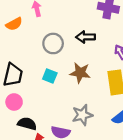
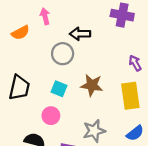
black arrow: (86, 37) -> (80, 34), moved
pink circle: (14, 102) -> (51, 116), moved

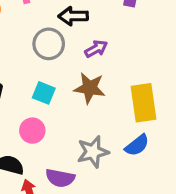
purple arrow: (135, 63) -> (96, 49), moved, turned 91
blue semicircle: (135, 133) -> (137, 145), moved

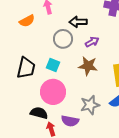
cyan square: (44, 93) -> (53, 65), moved
pink circle: (32, 131) -> (53, 92), size x1.6

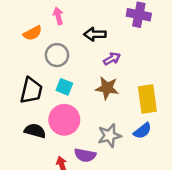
gray circle: (63, 39) -> (57, 55), moved
black semicircle: (39, 113) -> (35, 131), moved

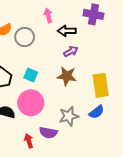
pink arrow: (58, 16) -> (48, 15), moved
black arrow: (95, 34) -> (67, 31), moved
gray circle: (57, 55) -> (25, 37), moved

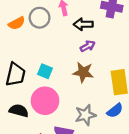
gray circle: (25, 37) -> (40, 18), moved

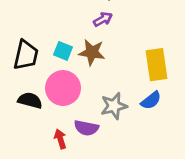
purple arrow: (88, 46) -> (103, 19), moved
brown star: (83, 72) -> (92, 52), moved

